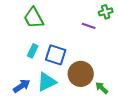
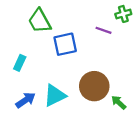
cyan rectangle: (33, 51) -> (20, 63), moved
blue square: (56, 55) -> (65, 44), moved, turned -30

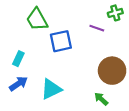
brown circle: (94, 86) -> (112, 71), moved
blue arrow: (26, 100) -> (18, 84), moved
green arrow: (119, 102) -> (101, 99), moved

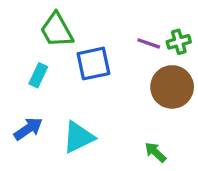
green cross: (115, 13) -> (179, 42), moved
cyan rectangle: (18, 59) -> (38, 75), moved
brown circle: (112, 71) -> (172, 87), moved

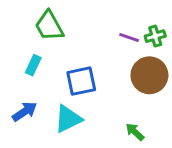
blue square: (93, 64) -> (81, 81), moved

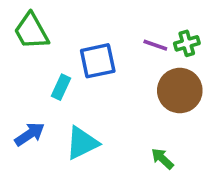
green trapezoid: (49, 26) -> (31, 31), moved
cyan rectangle: (33, 65) -> (61, 87), moved
blue square: (81, 81) -> (98, 61), moved

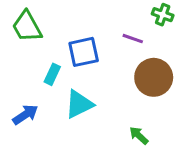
green cross: (187, 43) -> (163, 15), moved, turned 36
cyan triangle: (82, 143) -> (79, 104), moved

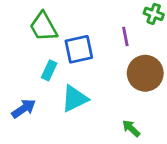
green trapezoid: (27, 27) -> (43, 27), moved
purple line: (133, 39) -> (125, 37), turned 60

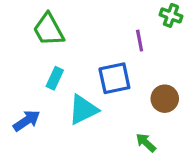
blue square: (79, 49) -> (114, 78), moved
brown circle: (145, 73) -> (165, 99), moved, size x0.7

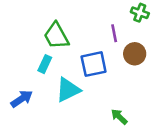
green trapezoid: (49, 30) -> (56, 36), moved
brown circle: (165, 99) -> (135, 54), moved

